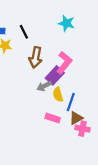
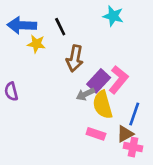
pink L-shape: (64, 63) -> (118, 80), moved
yellow semicircle: (58, 95) -> (103, 105), size x1.5
blue line: (71, 102) -> (134, 114), moved

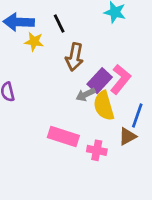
pink rectangle: (96, 134) -> (63, 136), moved, size x1.5
pink cross: (133, 147) -> (97, 150), moved

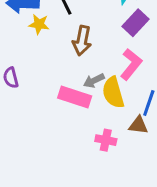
purple rectangle: (100, 81) -> (135, 23), moved
pink rectangle: (63, 136) -> (75, 97), moved
brown triangle: (127, 136) -> (138, 125), turned 36

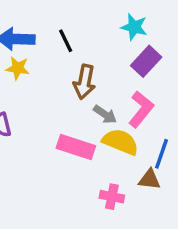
yellow star: (39, 24) -> (18, 68), moved
gray arrow: (94, 81) -> (105, 114), moved, turned -120
yellow semicircle: (113, 93) -> (120, 142), turned 128

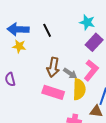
brown arrow: (84, 82) -> (53, 67), moved
yellow semicircle: (120, 142) -> (79, 89), turned 70

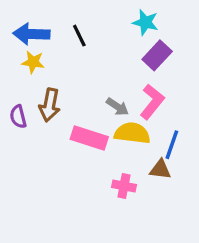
brown arrow: (53, 67) -> (50, 105), moved
yellow semicircle: (79, 89) -> (132, 133), turned -85

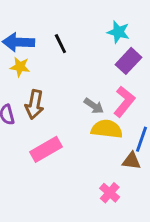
pink rectangle: (89, 138) -> (46, 149), moved, turned -48
pink cross: (124, 186) -> (110, 193), moved, turned 30

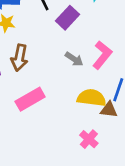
purple rectangle: (129, 61) -> (67, 18), moved
yellow semicircle: (107, 129) -> (92, 98), moved

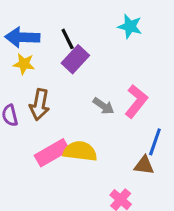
purple rectangle: (67, 18) -> (75, 59), moved
yellow semicircle: (92, 98) -> (80, 151), moved

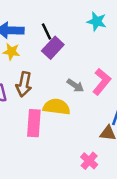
yellow semicircle: (80, 151) -> (57, 107), moved
pink rectangle: (52, 153) -> (34, 123), turned -56

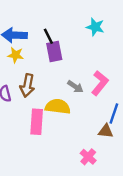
purple rectangle: (53, 48) -> (54, 52), turned -54

